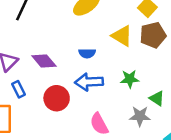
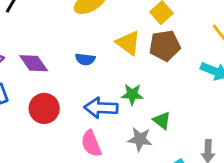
blue arrow: (89, 82) -> (101, 108), moved

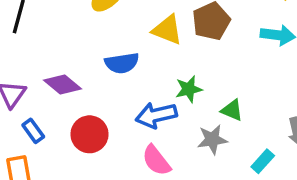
blue semicircle: (85, 59) -> (122, 63), size x1.4

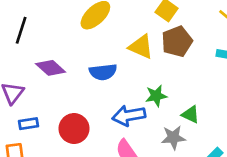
purple diamond: (63, 85) -> (51, 68), moved
blue rectangle: (33, 131) -> (28, 124), turned -66

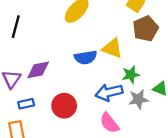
yellow triangle: (141, 47) -> (112, 48), moved
purple diamond: (51, 68) -> (38, 70), moved, turned -50
gray star: (173, 137) -> (138, 99), moved

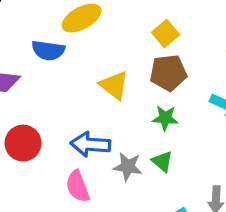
blue semicircle: (86, 57) -> (48, 50), moved
green star: (131, 75) -> (165, 118), moved

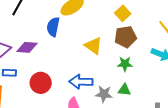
blue semicircle: (48, 50) -> (53, 27), turned 96
green triangle: (162, 161) -> (124, 90), turned -32

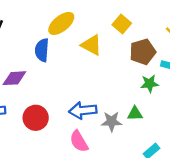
brown pentagon: (125, 37) -> (143, 52), moved
yellow triangle: (93, 46) -> (92, 45), moved
green star: (125, 64) -> (149, 84), moved

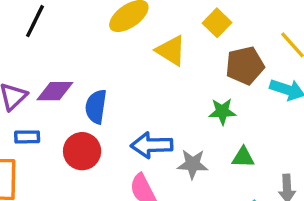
blue semicircle: (42, 50) -> (96, 107), moved
green star: (149, 84) -> (222, 111), moved
green triangle: (135, 114) -> (243, 157), moved

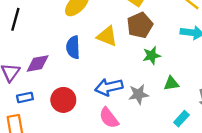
yellow triangle: (171, 51) -> (107, 36), moved
brown pentagon: (245, 66) -> (140, 25), moved
blue semicircle: (96, 107) -> (73, 47), moved

